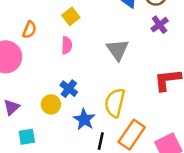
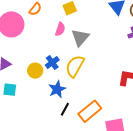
gray triangle: (118, 50) -> (80, 38), moved
yellow semicircle: (115, 103) -> (75, 66), moved

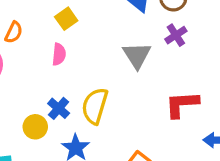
gray triangle: (80, 38) -> (137, 55), moved

